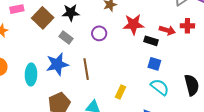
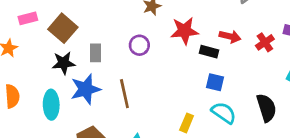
black star: (71, 13) -> (64, 63), moved
red cross: (187, 26) -> (265, 42), moved, turned -32
gray rectangle: (66, 37) -> (95, 53), turned 56
yellow rectangle: (121, 92) -> (187, 123), moved

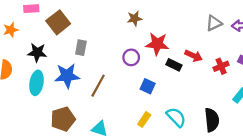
purple circle: (139, 45) -> (131, 57), moved
black star: (64, 63) -> (37, 52), moved
blue square: (215, 82) -> (148, 86), moved
brown line: (124, 94) -> (98, 86), turned 30

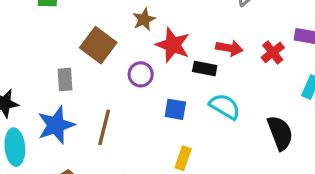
brown star: (135, 19) -> (144, 19), moved
brown square: (58, 22) -> (98, 45), moved
red star: (157, 44) -> (173, 45), turned 30
cyan semicircle: (176, 117) -> (225, 106), moved

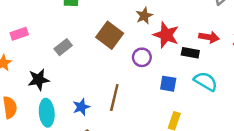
gray rectangle: (65, 80) -> (63, 47), moved, turned 56
blue star: (56, 125) -> (81, 107), moved, size x0.6

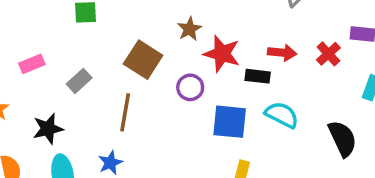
pink rectangle: (19, 34) -> (32, 64), moved
blue square: (168, 84) -> (230, 122), size x1.5
brown line: (114, 98) -> (125, 112), moved

